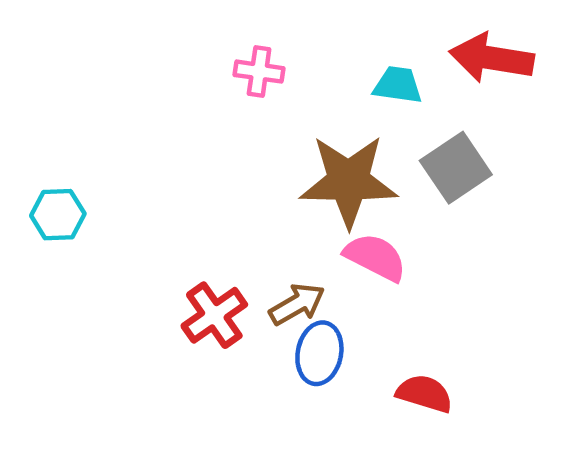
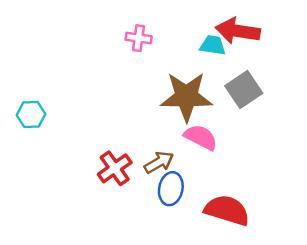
red arrow: (492, 58) -> (238, 31), moved
red semicircle: (424, 393) -> (227, 210), size x1.5

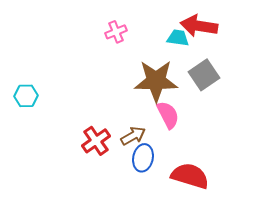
pink cross: (139, 38) -> (116, 32), turned -30
pink semicircle: (201, 137) -> (168, 115), turned 36

